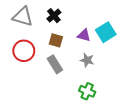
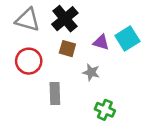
black cross: (54, 16) -> (65, 19), size x1.5
gray star: (87, 60) -> (91, 72), moved
gray rectangle: (55, 64) -> (55, 94), moved, turned 30

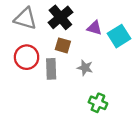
purple triangle: (101, 42) -> (94, 28), moved
gray rectangle: (55, 94) -> (51, 69), moved

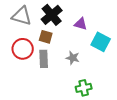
cyan square: (119, 36) -> (101, 42), moved, turned -30
brown square: (63, 45) -> (46, 37), moved
green cross: (98, 103) -> (84, 88), turned -35

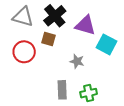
purple triangle: (81, 24) -> (85, 25), size x1.5
gray rectangle: (44, 59) -> (62, 90), moved

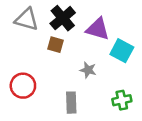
red circle: (24, 52) -> (23, 86), moved
green cross: (89, 93) -> (122, 100), moved

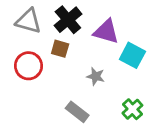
red circle: (23, 86) -> (29, 66), moved
green cross: (122, 100) -> (132, 109), turned -30
gray rectangle: (71, 103) -> (77, 112), turned -50

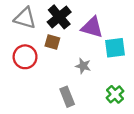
cyan square: (132, 55) -> (115, 48), turned -35
gray rectangle: (77, 112) -> (67, 97), turned 30

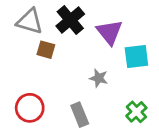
purple triangle: (92, 27) -> (109, 32), turned 35
brown square: (52, 42) -> (46, 50), moved
red circle: (25, 57) -> (30, 108), moved

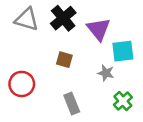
brown square: (46, 50) -> (64, 60), moved
gray star: (99, 78) -> (106, 73), moved
red circle: (30, 108) -> (22, 84), moved

